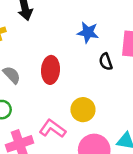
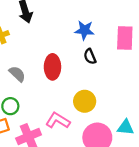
black semicircle: (106, 62) -> (90, 56), moved

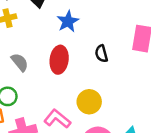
blue star: (84, 30) -> (68, 21), moved, turned 30

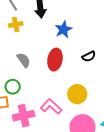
black semicircle: (101, 54) -> (89, 56), turned -104

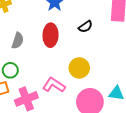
gray semicircle: (24, 60) -> (18, 41), turned 63

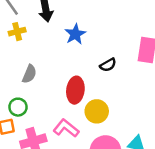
red ellipse: (50, 35) -> (75, 90), moved

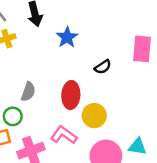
gray semicircle: (29, 74) -> (28, 92), moved

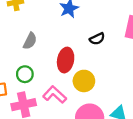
gray semicircle: (28, 92) -> (30, 41), moved
green circle: (13, 116) -> (25, 74), moved

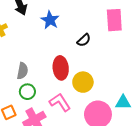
gray semicircle: (30, 41) -> (22, 71), moved
pink L-shape: (55, 95) -> (60, 102), turned 30

